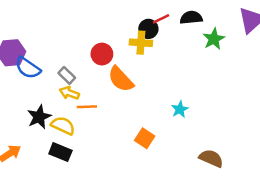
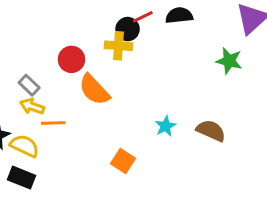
green star: (214, 39) -> (229, 61), moved, turned -30
brown semicircle: (211, 158) -> (211, 131), moved

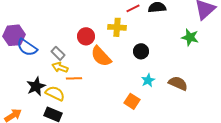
black circle: (128, 29) -> (141, 51), moved
orange square: (123, 161) -> (132, 101), moved

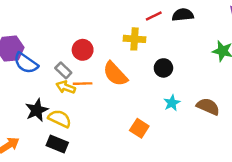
red circle: (86, 36) -> (83, 50), moved
orange line: (74, 78) -> (83, 84), moved
orange square: (132, 101) -> (139, 128), moved

